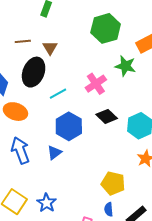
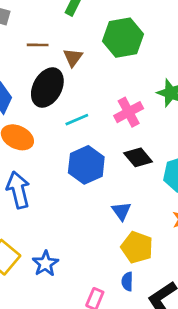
green hexagon: (106, 28) -> (123, 38), moved
blue triangle: (54, 153) -> (121, 211), moved, turned -35

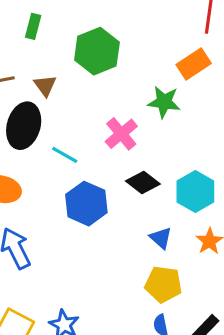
cyan line: (77, 120) -> (65, 155), turned 65
blue triangle: (121, 211) -> (161, 238), moved

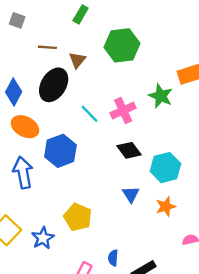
cyan line: (65, 155) -> (90, 114), moved
blue hexagon: (86, 204) -> (60, 151), moved
yellow pentagon: (163, 284) -> (78, 217), moved

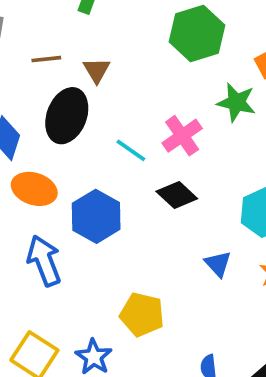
green hexagon: (122, 45) -> (197, 34), moved
black diamond: (129, 150) -> (177, 195), moved

